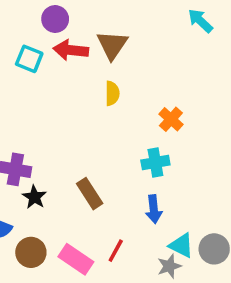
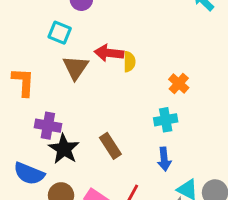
brown triangle: (112, 45) -> (76, 68), moved
red arrow: (71, 50) -> (109, 53), moved
black star: (34, 197) -> (64, 149), size x1.5

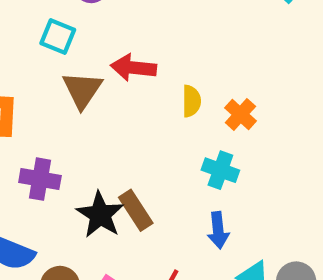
yellow semicircle: (129, 62) -> (191, 101), moved
cyan cross: (166, 120) -> (220, 170), turned 30
black star: (64, 149) -> (100, 215), moved

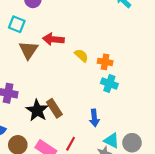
yellow semicircle: (191, 101) -> (81, 55), turned -48
orange cross: (240, 114) -> (105, 62), turned -32
cyan cross: (220, 170) -> (109, 83), moved

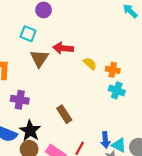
black star: (37, 110) -> (30, 131), moved
blue arrow: (94, 118) -> (105, 140), moved

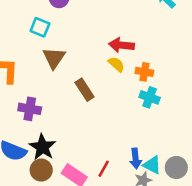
red arrow: (63, 48) -> (121, 45), moved
brown rectangle: (64, 114) -> (85, 90), moved

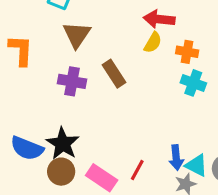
yellow semicircle: (116, 64) -> (153, 43), turned 78
purple cross: (30, 109) -> (72, 81), moved

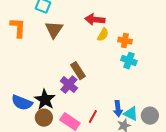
red arrow: (159, 19) -> (95, 20), moved
orange L-shape: (21, 50) -> (18, 28), moved
brown rectangle: (114, 74) -> (78, 71), moved
purple cross: (72, 81) -> (69, 85), moved, turned 30

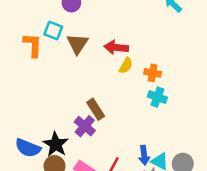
orange L-shape: (18, 28) -> (33, 45), moved
brown triangle: (54, 30) -> (77, 44), moved

